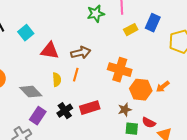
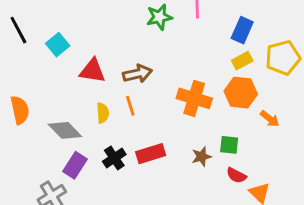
yellow rectangle: (131, 30) -> (242, 61), moved
orange line: (76, 75) -> (130, 106), turned -32
orange arrow: (163, 87) -> (270, 119), moved, turned -104
orange hexagon: (141, 90) -> (241, 93), moved
green square: (132, 129) -> (229, 145), moved

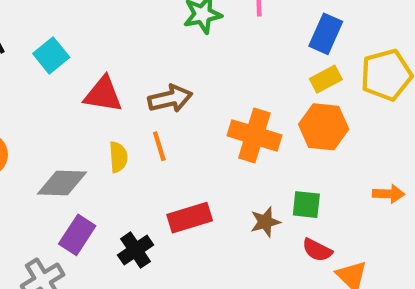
orange arrow: (270, 119) -> (388, 194), moved, turned -36
gray diamond: (65, 130) -> (62, 183), turned -44
black cross: (114, 158) -> (136, 250), moved

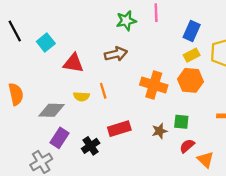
brown arrow: (170, 99) -> (116, 54), moved
yellow semicircle: (118, 157) -> (81, 96), turned 98
red semicircle: (317, 250) -> (187, 146), turned 112

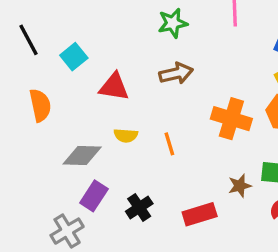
green star: (126, 21) -> (173, 23), moved
orange line: (103, 91) -> (169, 144), moved
orange semicircle: (16, 94) -> (40, 105), moved
red rectangle: (119, 129) -> (200, 214), moved

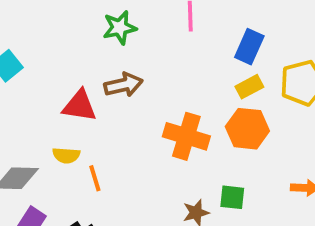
red triangle: (114, 87) -> (80, 106), moved
orange line: (169, 144) -> (95, 178), moved

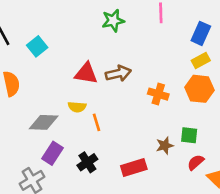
brown arrow: (123, 85) -> (118, 73), moved
orange cross: (186, 136) -> (158, 94), size x0.7

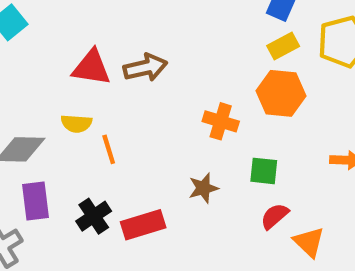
orange cross: (158, 94) -> (221, 121), moved
brown star: (165, 146) -> (203, 188), moved
purple rectangle: (53, 153) -> (35, 201), turned -40
red rectangle: (134, 167) -> (143, 225), moved

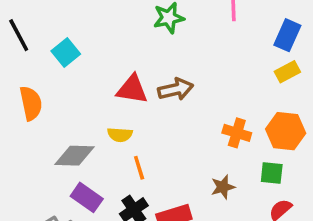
orange hexagon: (281, 93) -> (286, 131), moved
orange line: (109, 149) -> (139, 168), moved
purple rectangle: (35, 201) -> (87, 197), turned -48

